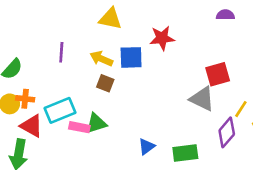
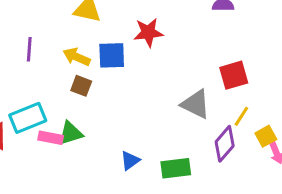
red square: (218, 74) -> (234, 75), moved

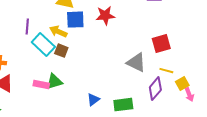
blue square: (112, 55) -> (75, 20), moved
yellow line: (241, 116) -> (166, 71), turned 72
cyan rectangle: (28, 118) -> (43, 45), moved, turned 65

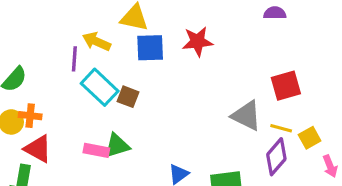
yellow arrow: (58, 32) -> (96, 41), moved
yellow line: (166, 71) -> (281, 128), moved
yellow square: (182, 84) -> (310, 138), moved

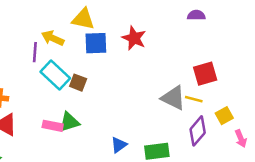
red star: (197, 41) -> (134, 38), turned 30
yellow line: (281, 128) -> (194, 99), moved

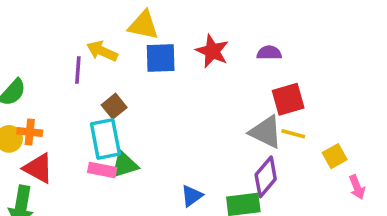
purple semicircle: (196, 15) -> (269, 53), moved
red square: (205, 74) -> (288, 99), moved
cyan rectangle: (55, 75) -> (105, 139), moved, turned 36
brown square: (78, 83) -> (114, 106), moved, turned 30
purple diamond: (198, 131) -> (266, 177), moved

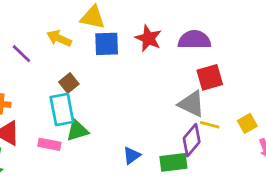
purple semicircle: (269, 53) -> (194, 40), size x1.6
purple line: (78, 70) -> (21, 54), moved, turned -50
yellow line: (293, 134) -> (210, 125), moved
pink rectangle: (102, 170) -> (49, 144), moved

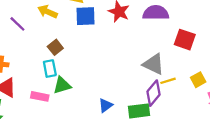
red square: (210, 77) -> (185, 40), moved, turned 35
cyan rectangle: (62, 109) -> (50, 69), size x0.7
yellow line: (210, 125) -> (168, 81), turned -32

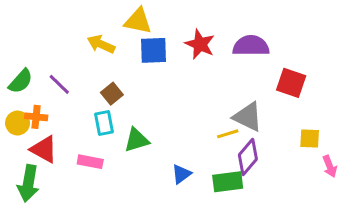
purple line: (17, 24) -> (59, 84), moved
yellow square: (198, 80) -> (310, 138), turned 32
yellow line: (168, 81) -> (228, 134), moved
green triangle: (62, 85) -> (137, 140), moved

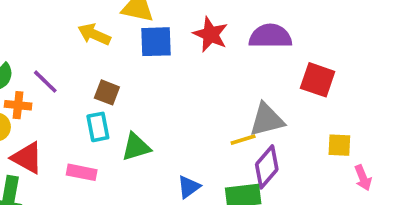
brown square: (112, 94) -> (107, 92), turned -30
orange cross: (36, 117) -> (18, 105), moved
gray triangle: (248, 117) -> (267, 120), turned -40

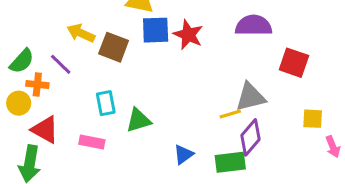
yellow arrow: (94, 34) -> (81, 33), moved
red star: (210, 34) -> (188, 35), moved
brown square: (107, 92) -> (114, 47), moved, size x1.4

